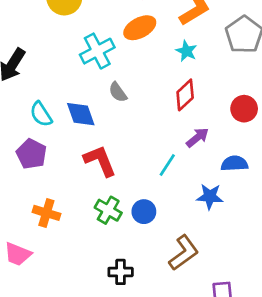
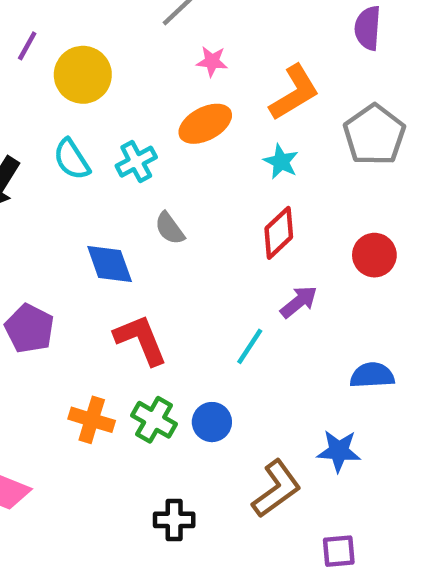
cyan cross: (97, 51) -> (136, 162), size x0.7
cyan semicircle: (41, 114) -> (72, 159), moved
blue semicircle: (234, 164) -> (372, 375), moved
blue star: (210, 196) -> (339, 451), moved
orange cross: (46, 213) -> (92, 420), moved

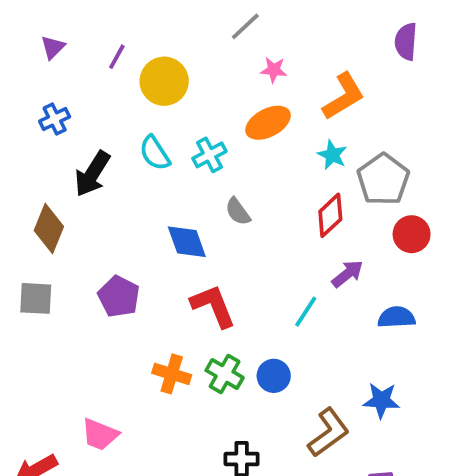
gray pentagon: (374, 135) -> (383, 179), moved
blue semicircle: (372, 375) -> (396, 317), moved

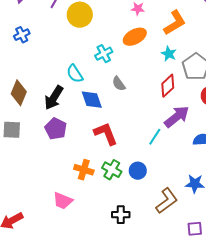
cyan semicircle: (155, 153) -> (75, 74), moved
black arrow: (92, 174) -> (54, 98), moved
purple arrow: (347, 274) -> (177, 117), size x1.5
pink trapezoid: (100, 434) -> (63, 201), moved

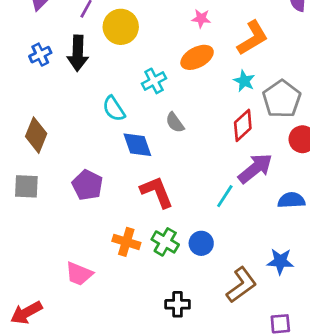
black arrow: (54, 98) -> (78, 53), moved, turned -30
pink trapezoid: (63, 201) -> (79, 274), moved

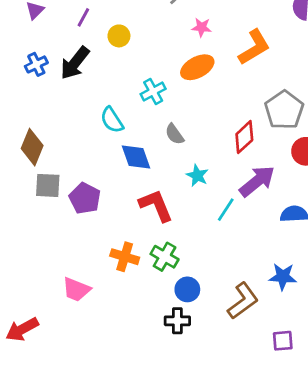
yellow circle: (121, 27) -> (119, 36), size x0.6
black arrow: (78, 53) -> (75, 63), turned 36
cyan star: (244, 81) -> (197, 175), moved
gray square: (26, 186) -> (48, 185), moved
blue circle: (201, 243) -> (187, 289), moved

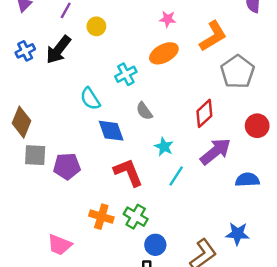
gray pentagon: (284, 110) -> (238, 72), moved
purple pentagon: (85, 198) -> (67, 166), turned -30
cyan line: (226, 210) -> (176, 176), moved

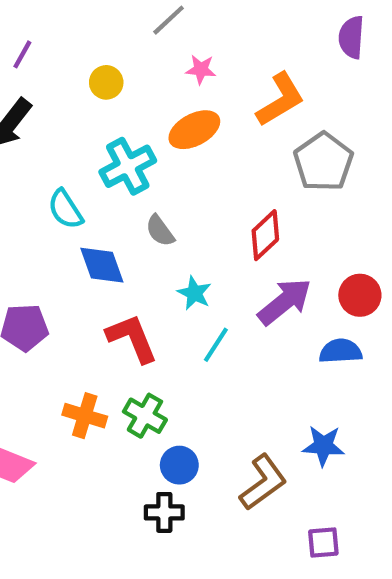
yellow circle: (96, 26) -> (106, 82), moved
cyan cross: (126, 74) -> (128, 166), size x1.4
red circle: (257, 126) -> (360, 295), moved

